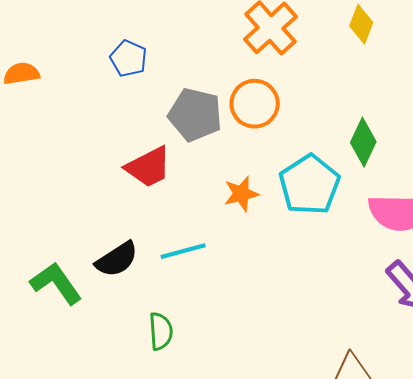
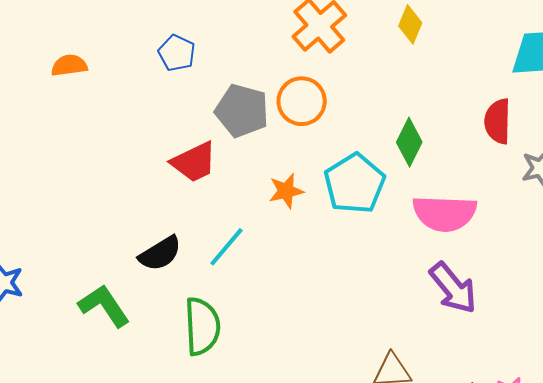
cyan line: (183, 251) -> (226, 247), turned -36
green L-shape: (56, 283) -> (104, 306), moved
green semicircle: (161, 331) -> (202, 326), size x1.5

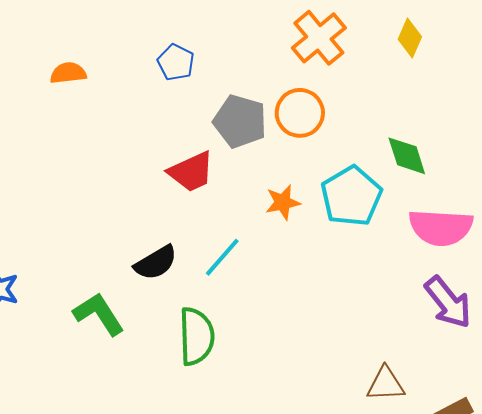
green diamond: (409, 142) -> (407, 156), turned -45

